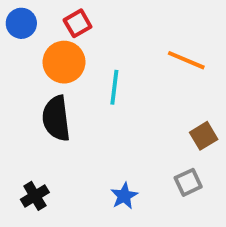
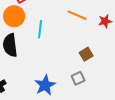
blue star: (124, 196) -> (45, 85), size x1.5

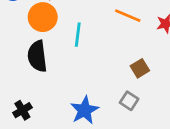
gray square: (78, 78) -> (129, 101), turned -32

